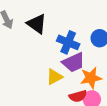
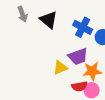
blue cross: (68, 42) -> (83, 27), moved

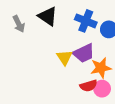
gray arrow: (22, 14) -> (19, 24), moved
yellow triangle: (60, 68) -> (64, 57), moved, turned -35

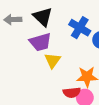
gray arrow: (19, 24) -> (13, 20), turned 105
purple trapezoid: (84, 53) -> (40, 42), moved

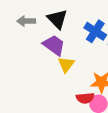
purple trapezoid: (40, 42) -> (54, 45), turned -130

